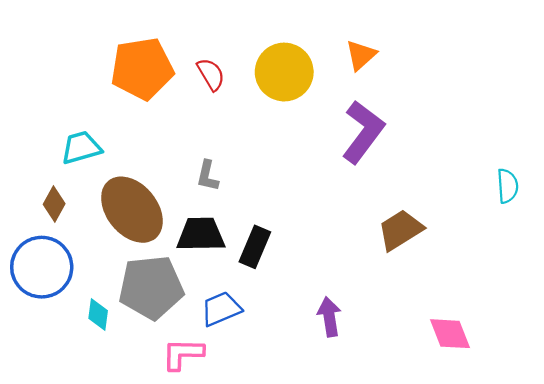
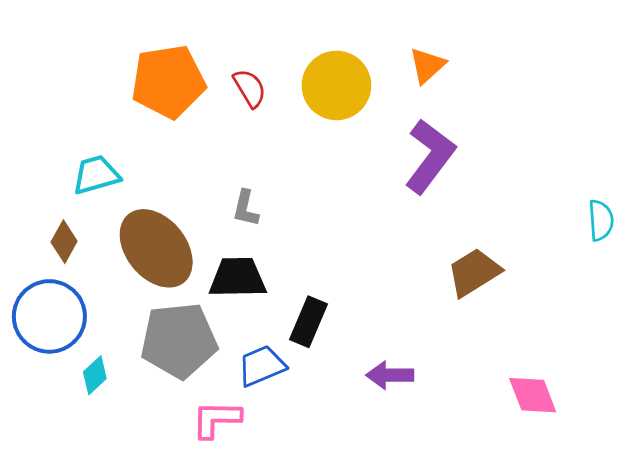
black rectangle: (255, 247) -> (308, 322), moved
cyan diamond: (98, 314) -> (95, 375), moved, turned 40
purple arrow: (329, 317) -> (390, 375), turned -81

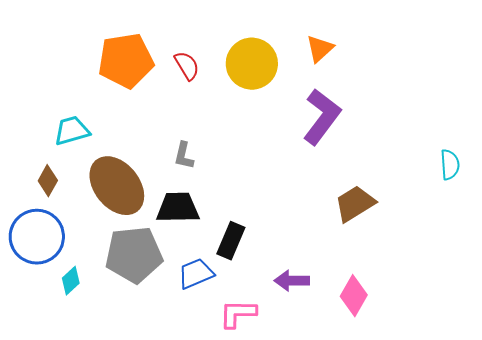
pink diamond: (533, 395) -> (354, 296), moved, turned 51
pink L-shape: (216, 419) -> (238, 314), moved

